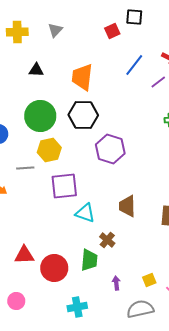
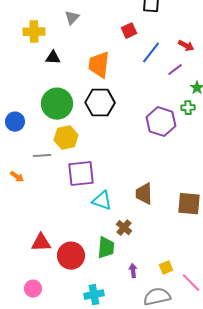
red square: (112, 31) -> (129, 31), moved
yellow cross: (17, 32) -> (34, 32), moved
purple hexagon: (110, 149) -> (161, 122), moved

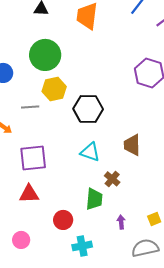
black hexagon: (100, 103) -> (88, 109), moved
purple square: (81, 174) -> (33, 158), moved
red circle: (71, 256) -> (63, 220), moved, size x0.7

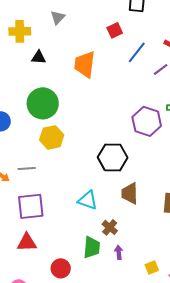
gray line: (30, 107) -> (27, 168), moved
black hexagon: (88, 109) -> (113, 157), moved
purple arrow: (121, 222) -> (119, 252), moved

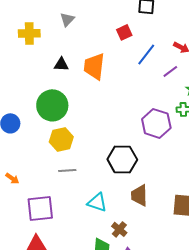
black triangle: (39, 57) -> (61, 64), moved
gray line: (27, 168) -> (67, 170), moved

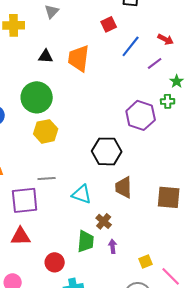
gray line: (67, 170) -> (47, 178), moved

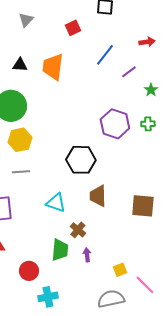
red square: (109, 24) -> (73, 28), moved
red arrow: (166, 39) -> (147, 42), moved, turned -35
green cross: (168, 101) -> (148, 124), moved
gray line: (47, 178) -> (21, 172), moved

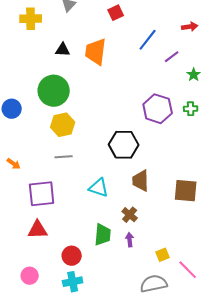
brown cross: (78, 230) -> (130, 215), moved
cyan cross: (48, 297) -> (73, 282), moved

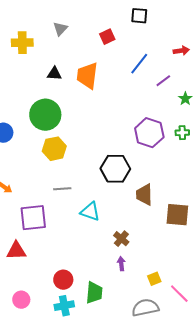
gray line: (64, 157) -> (62, 189), moved
brown trapezoid: (141, 181) -> (144, 195), moved
red triangle: (38, 230) -> (16, 251), moved
green trapezoid: (103, 235) -> (94, 293), moved

